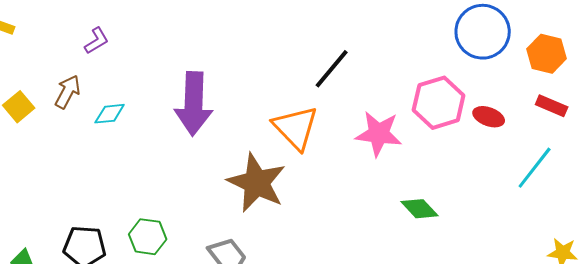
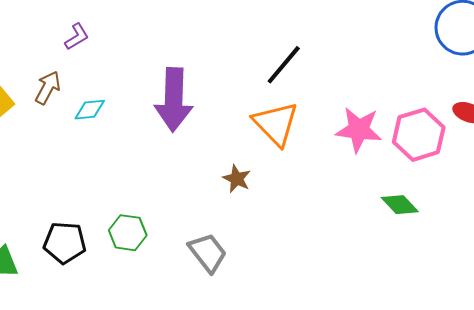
black line: (332, 69) -> (284, 65), moved
pink hexagon: (439, 103) -> (419, 135), moved
brown star: (257, 183) -> (237, 179), size x0.5

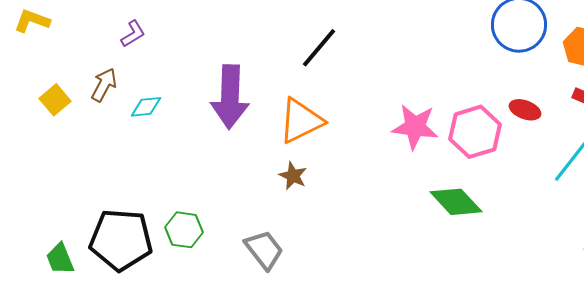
black line: (284, 65) -> (319, 48), moved
orange triangle: (276, 124) -> (301, 121), moved, turned 48
green diamond: (400, 205) -> (456, 202), size x1.4
black pentagon: (65, 243) -> (121, 240), size x1.5

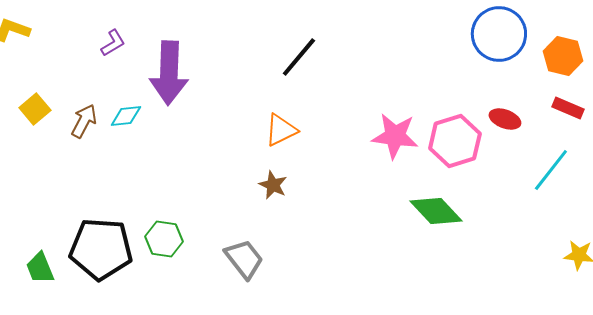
brown arrow: (104, 85) -> (84, 121), moved
purple arrow: (230, 97) -> (169, 73), moved
orange triangle: (301, 121) -> (281, 130), size x0.7

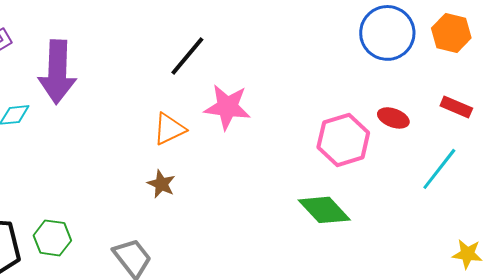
orange hexagon: (563, 56) -> (451, 33), moved
pink star: (395, 136) -> (227, 107), moved

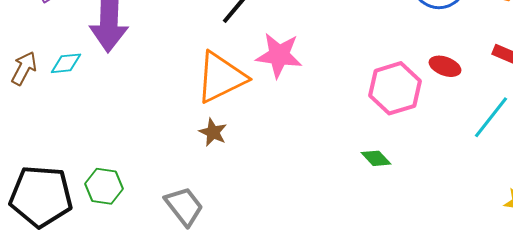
orange triangle: (169, 129) -> (221, 77), size x1.6
green diamond: (324, 210) -> (376, 158), size x0.6

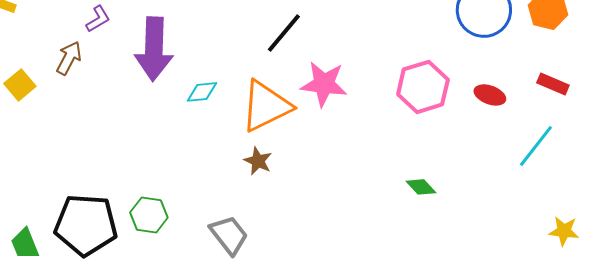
cyan diamond: (66, 63) -> (202, 92), moved
brown arrow: (24, 68) -> (69, 58), moved
pink hexagon: (395, 88) -> (423, 87), moved

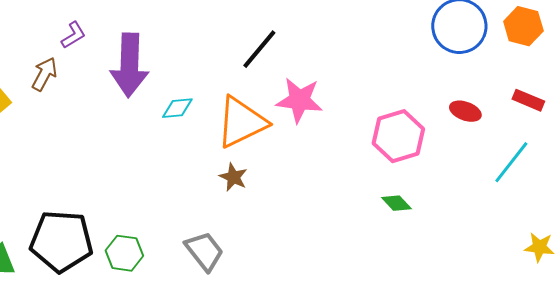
pink hexagon: (423, 87) -> (398, 136), moved
green hexagon: (149, 215) -> (124, 253), moved

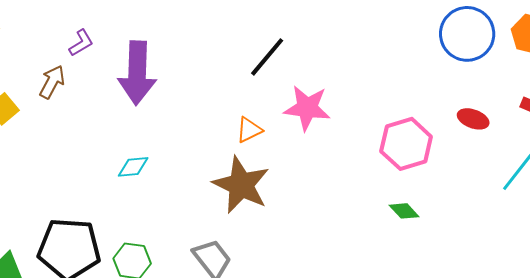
cyan diamond: (177, 108) -> (133, 167), moved
orange triangle: (241, 122) -> (249, 130), size x0.5
brown star: (233, 177) -> (241, 185), size x2.0

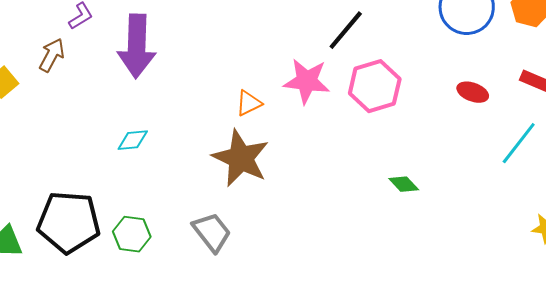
black line: (267, 57) -> (346, 30), moved
pink hexagon: (406, 144) -> (375, 86), moved

